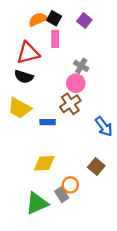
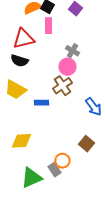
yellow diamond: (44, 163) -> (21, 141), moved

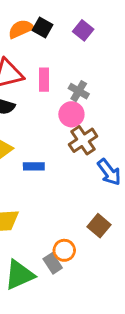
pink rectangle: (48, 26) -> (44, 80), moved
brown cross: (62, 86) -> (83, 140), moved

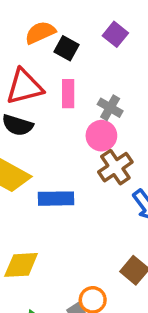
black square: (43, 27) -> (66, 48), moved
blue rectangle: (34, 166) -> (56, 199), size x1.4

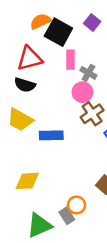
black square: (66, 48) -> (58, 32), size x1.6
pink rectangle: (68, 94) -> (70, 60), moved

